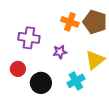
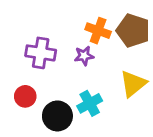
purple star: (60, 52) -> (84, 56), moved
cyan cross: (76, 81) -> (90, 103), moved

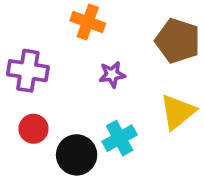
orange cross: (98, 31) -> (88, 22), moved
purple cross: (41, 53) -> (28, 71), moved

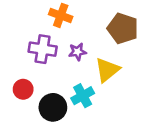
purple cross: (28, 71) -> (43, 49), moved
yellow triangle: (178, 112) -> (107, 70), moved

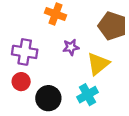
purple cross: (43, 49) -> (25, 52), moved
cyan cross: (83, 96) -> (88, 95), moved

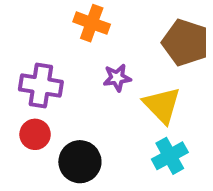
yellow triangle: (98, 64) -> (162, 105), turned -35
cyan cross: (88, 95) -> (170, 156), moved

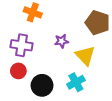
orange cross: (92, 23) -> (33, 12), moved
cyan cross: (170, 156) -> (76, 82), moved

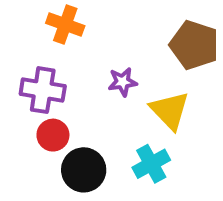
red circle: (18, 71) -> (53, 135), moved

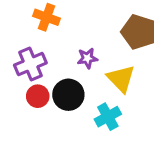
purple cross: (43, 90) -> (30, 64), turned -32
black circle: (84, 170) -> (68, 95), moved

